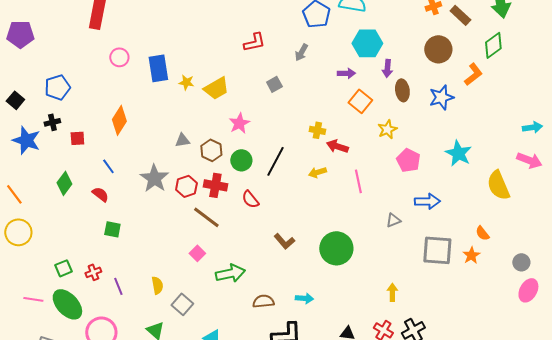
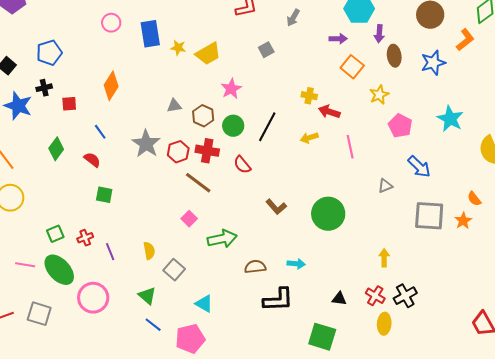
blue arrow: (427, 201) -> (419, 167), turned 45

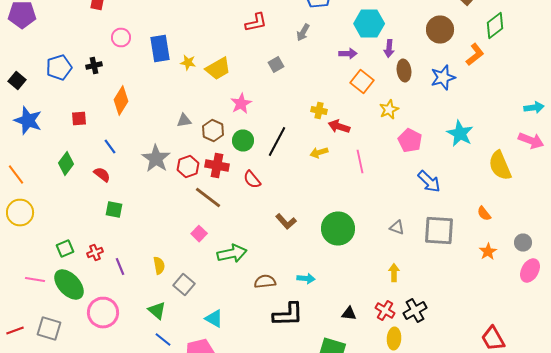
black cross: (44, 88) -> (94, 66), moved
gray triangle: (385, 186) -> (397, 228), moved, turned 42
orange star: (463, 221) -> (488, 252), moved

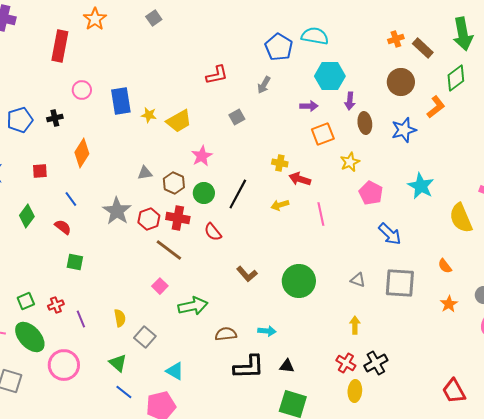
orange square: (362, 82) -> (323, 134), turned 30
black triangle: (349, 314) -> (287, 366), moved

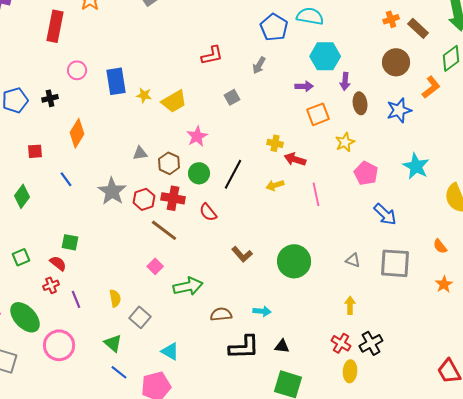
red semicircle: (63, 227) -> (58, 263), moved
green square: (26, 301) -> (21, 257), moved

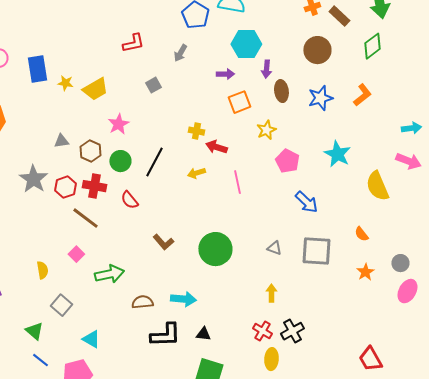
orange L-shape: (431, 87) -> (362, 95), moved
yellow semicircle: (115, 298) -> (42, 270), moved
cyan arrow: (262, 311) -> (183, 299), size x1.4

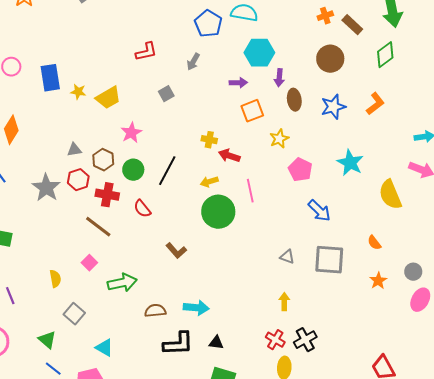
red hexagon: (65, 187) -> (78, 180), moved
green circle: (215, 249) -> (218, 212), moved

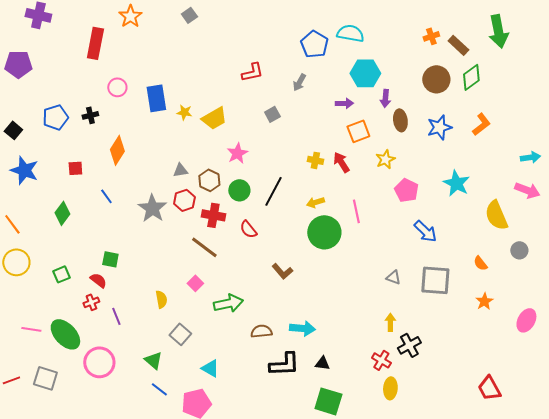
green diamond: (385, 55) -> (471, 77), moved
red arrow: (229, 156) -> (341, 162), moved, turned 40
gray circle: (413, 272) -> (519, 250), moved
black cross: (305, 340) -> (409, 345), moved

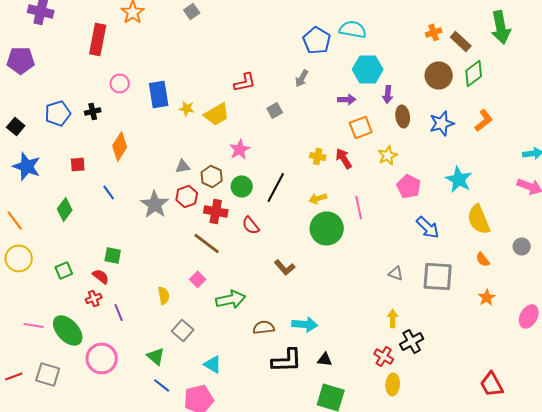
red L-shape: (252, 72) -> (245, 82), moved
yellow semicircle: (496, 215) -> (479, 219), moved

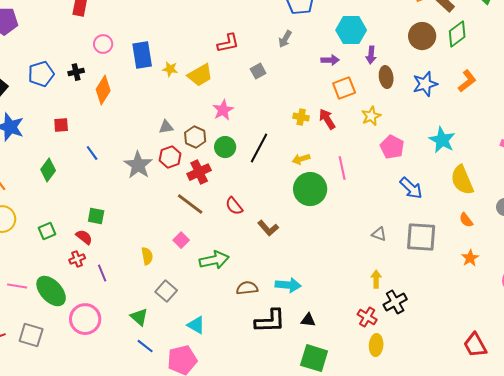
orange diamond: (120, 146) -> (103, 90), moved
red cross: (216, 211) -> (199, 172), turned -35
red semicircle: (251, 225) -> (234, 206), moved

